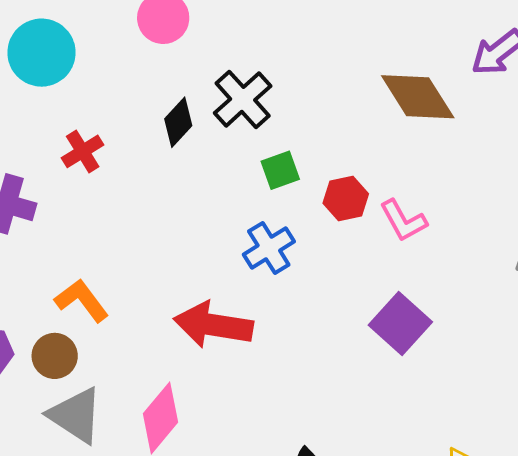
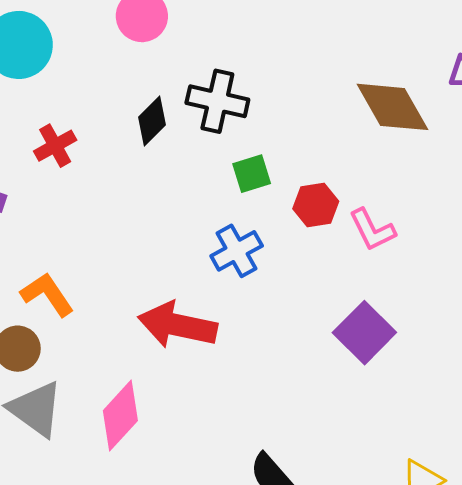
black cross: (243, 99) -> (217, 101), turned -38

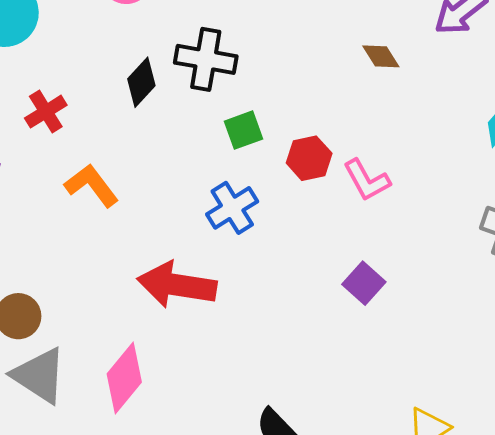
brown diamond: (392, 107) -> (381, 56), size x0.5
orange L-shape: (47, 294) -> (92, 185), moved
purple square: (364, 333) -> (364, 283), size x0.7

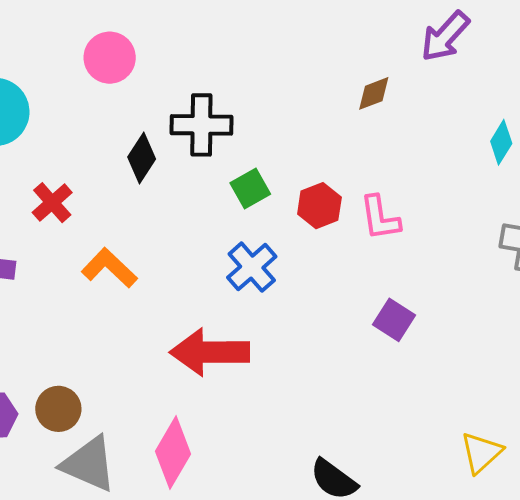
brown diamond: (381, 56) -> (374, 93), turned -69
pink L-shape: (367, 180) -> (380, 218), turned 30

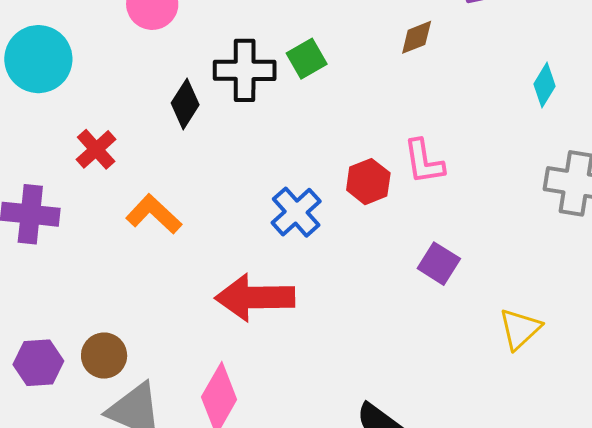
green square: (250, 188) -> (307, 59), moved
red hexagon: (319, 206) -> (368, 182), moved
yellow triangle: (481, 453) -> (520, 329), moved

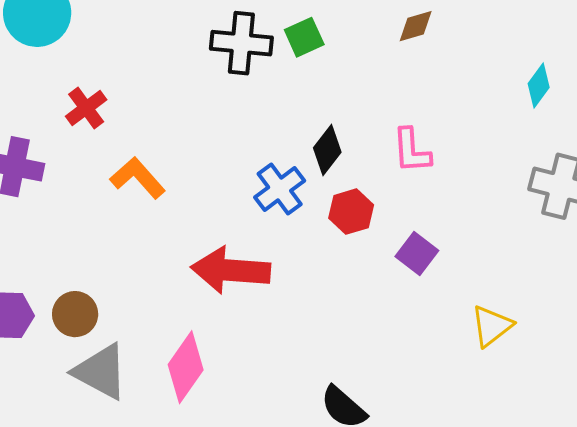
black diamond: (185, 104) -> (327, 150), moved
red hexagon: (368, 182) -> (351, 212), moved

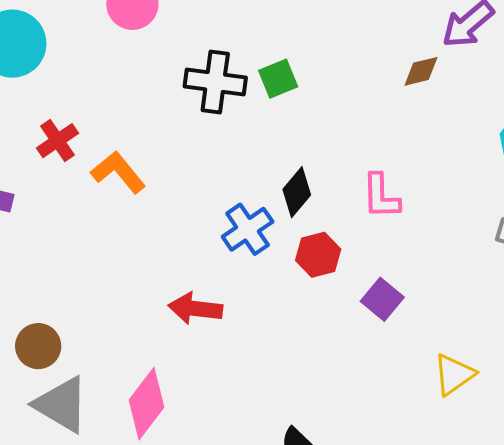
brown diamond: (416, 26) -> (421, 71), moved
orange L-shape: (138, 178) -> (118, 172), moved
red arrow: (231, 270) -> (195, 309), size x0.7

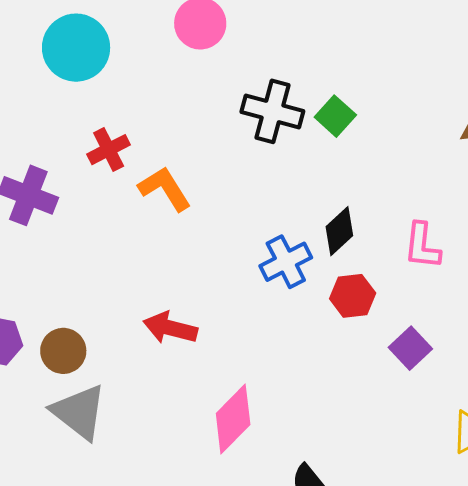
green square: (278, 79) -> (335, 116), turned -33
red arrow: (195, 309) -> (170, 328), moved
pink diamond: (146, 404) -> (233, 419), moved

